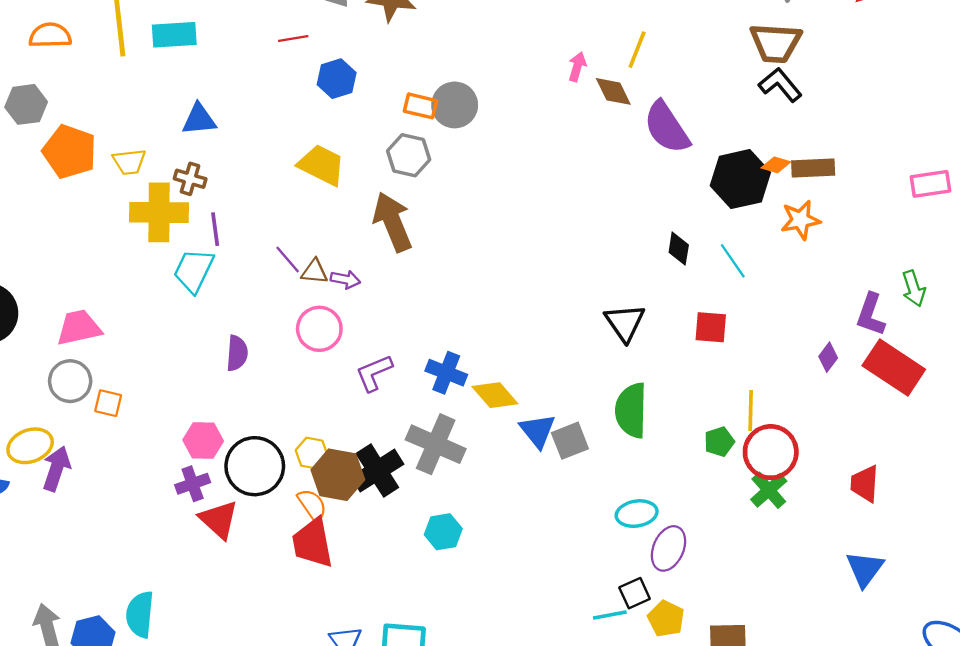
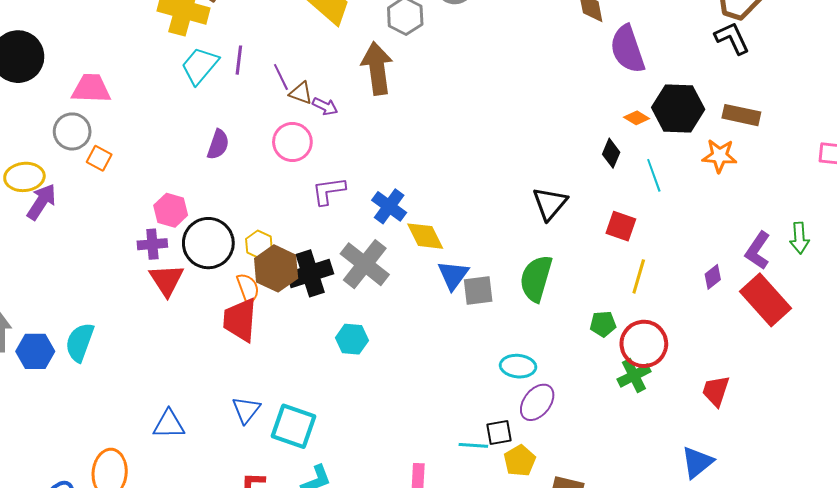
orange diamond: (776, 165) -> (637, 118), moved
purple line: (215, 229) -> (239, 60), moved
yellow line: (751, 410) -> (639, 276), moved

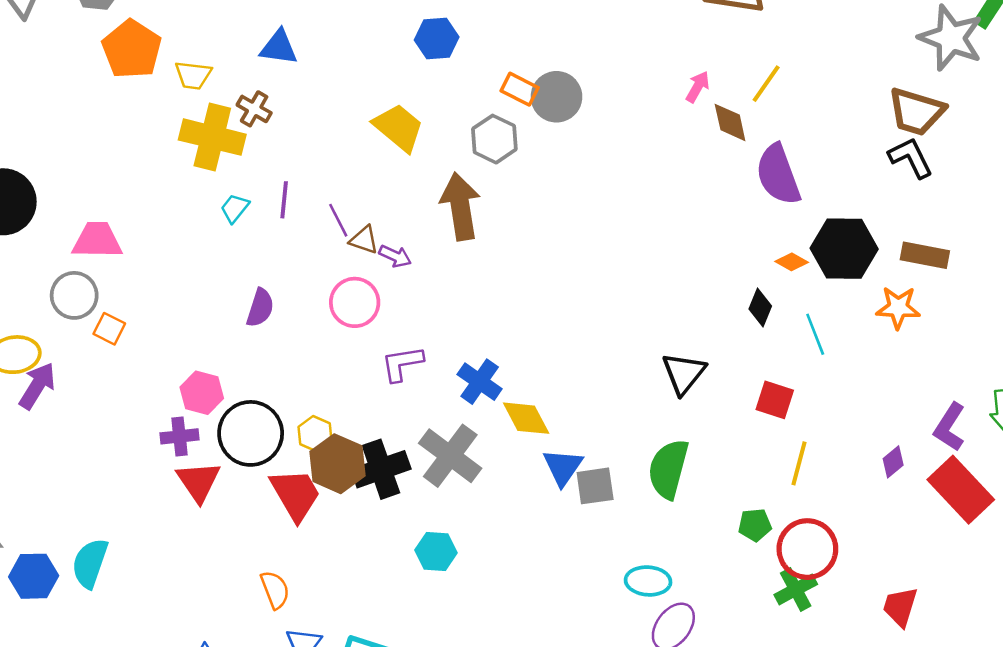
cyan trapezoid: (200, 66) -> (235, 208), size x0.6
orange semicircle: (248, 288) -> (275, 590), moved
red trapezoid: (240, 320) -> (296, 494), moved, turned 147

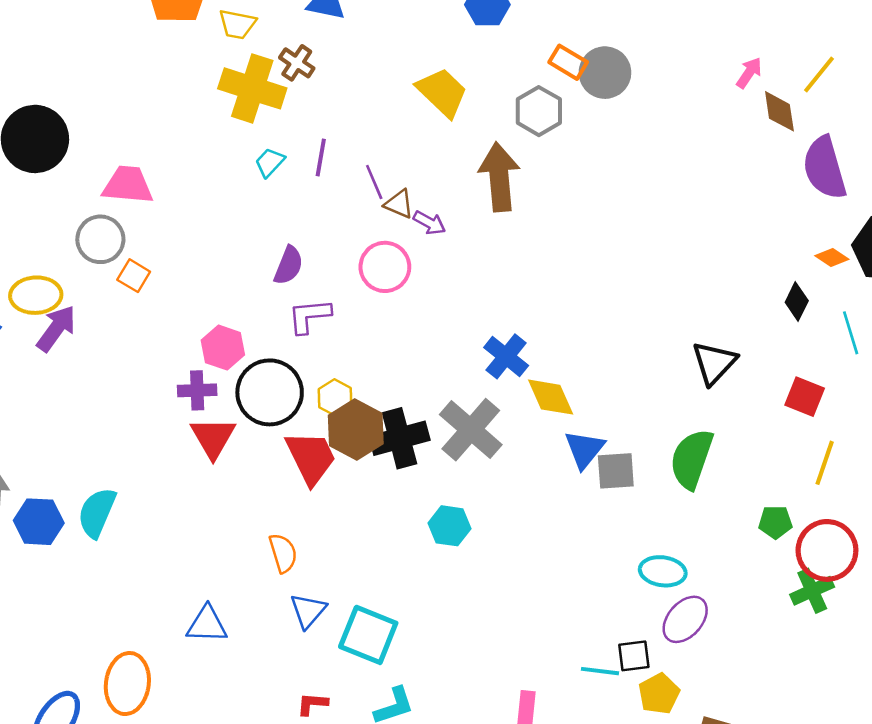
purple L-shape: (402, 364) -> (309, 316), moved

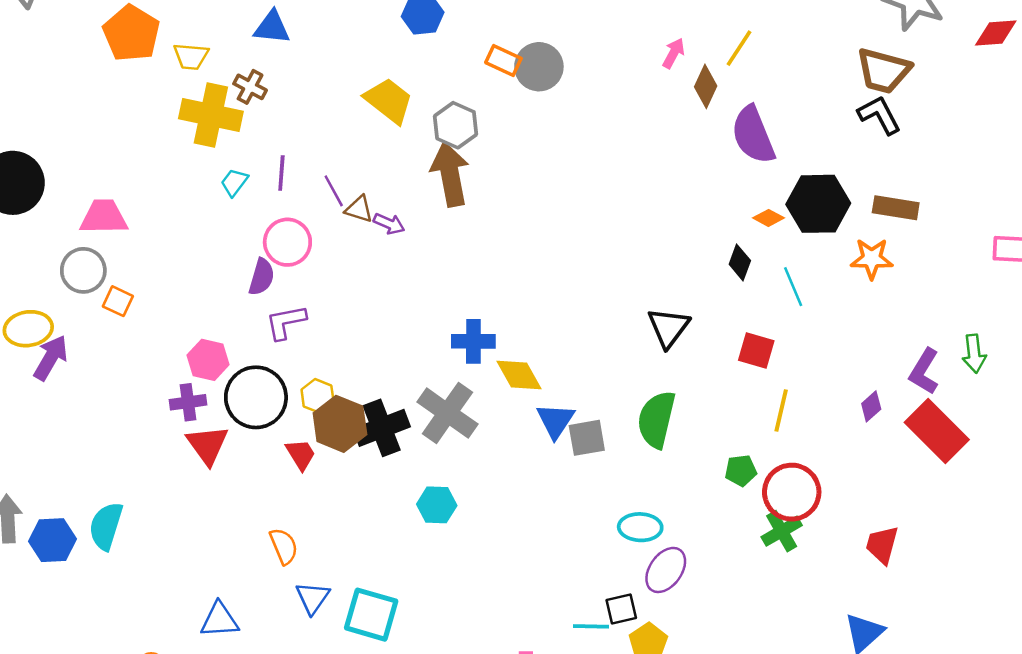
gray hexagon: (539, 111) -> (456, 125), moved
brown diamond: (779, 111) -> (706, 86), turned 39
pink circle: (385, 267) -> (287, 242), moved
blue cross: (506, 356) -> (473, 341), turned -33
red trapezoid: (311, 458) -> (301, 454), size x0.6

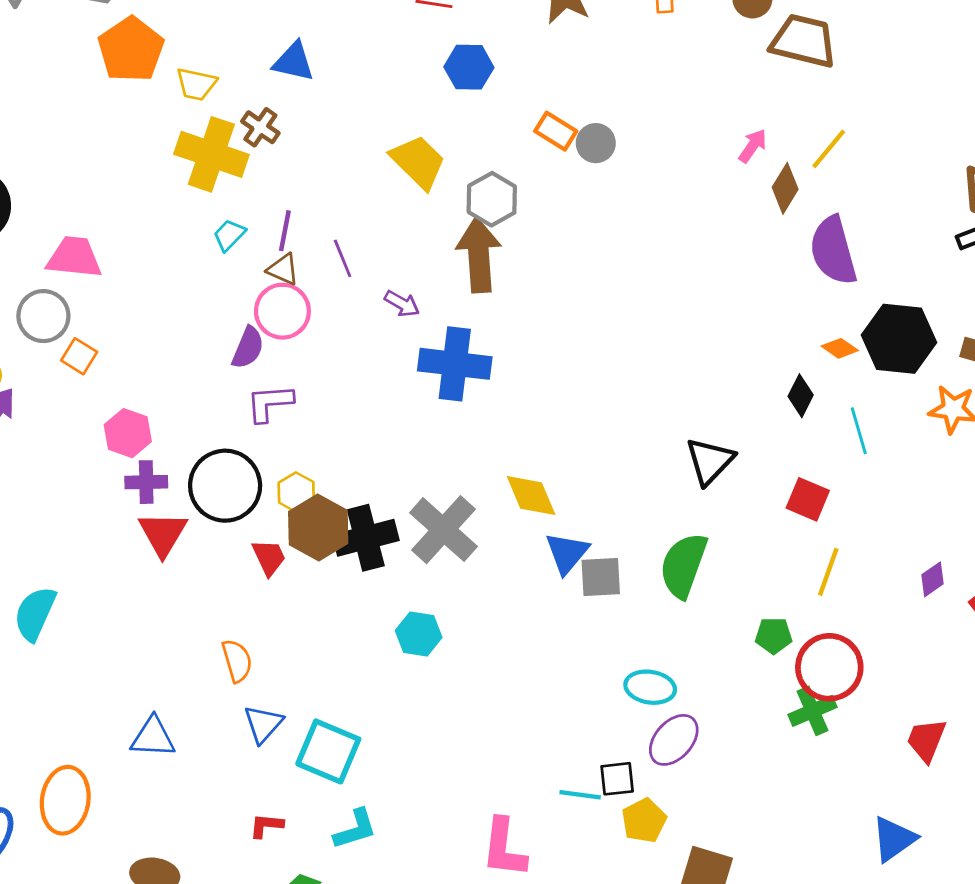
gray circle: (539, 67) -> (596, 143), size x0.7
brown triangle: (359, 209) -> (283, 269), moved
blue cross: (473, 341) -> (455, 364), moved, size x1.4
pink hexagon: (208, 360) -> (128, 433), moved

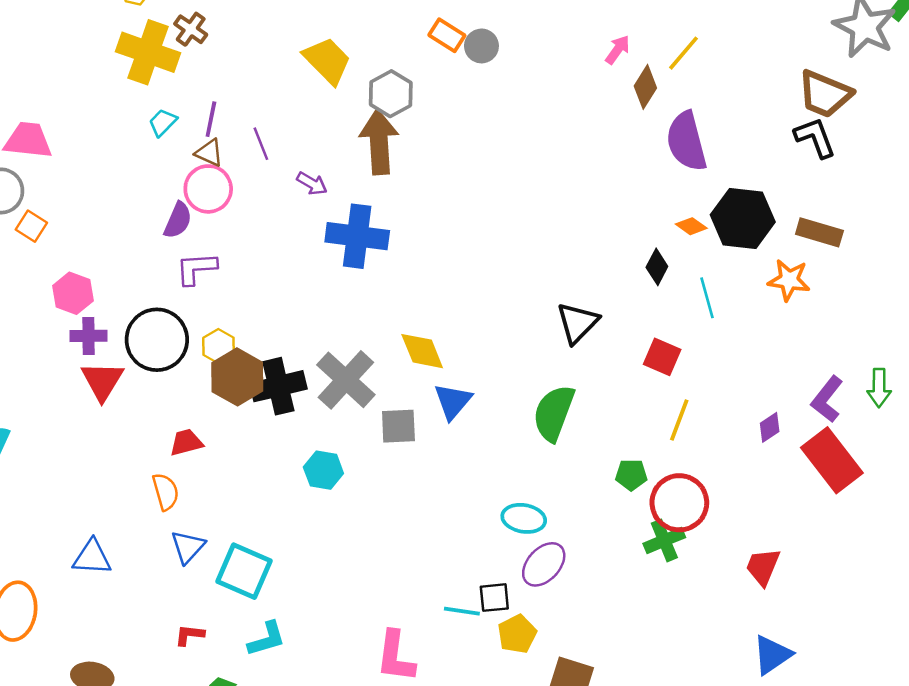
red trapezoid: (269, 557) -> (186, 442), moved, turned -80
gray square: (601, 577) -> (398, 426), moved
blue triangle: (894, 839) -> (772, 655), moved

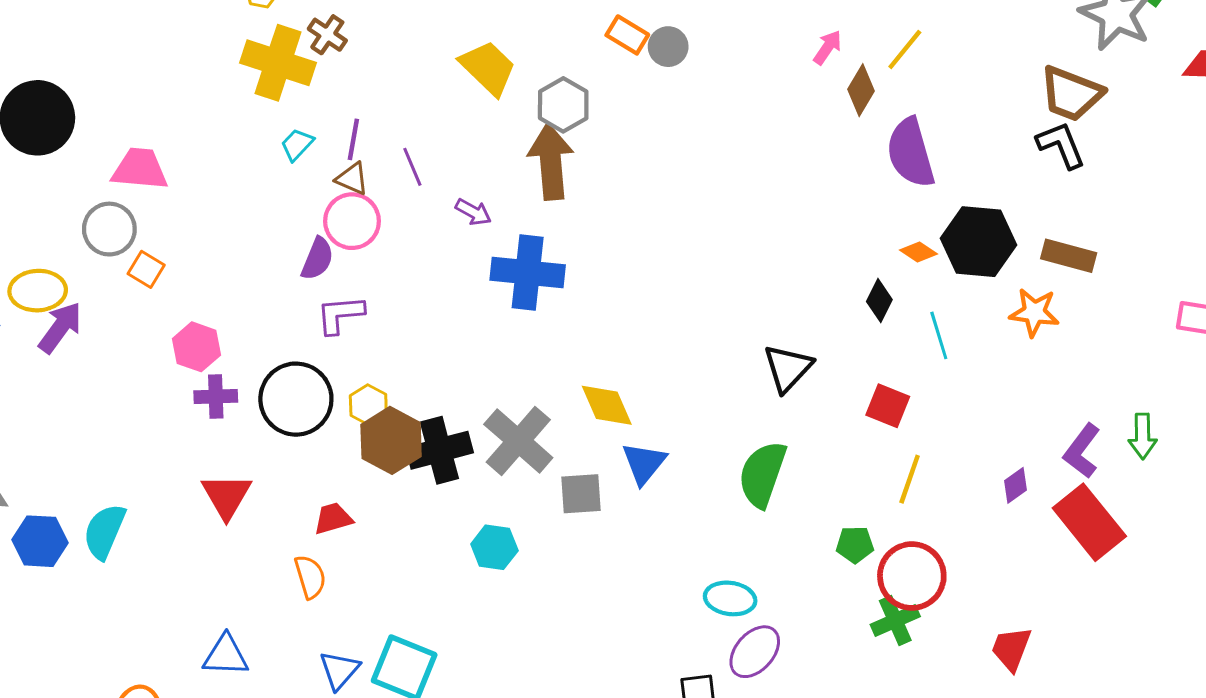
red triangle: (102, 381) -> (227, 496), moved
blue triangle: (188, 547) -> (339, 670), moved

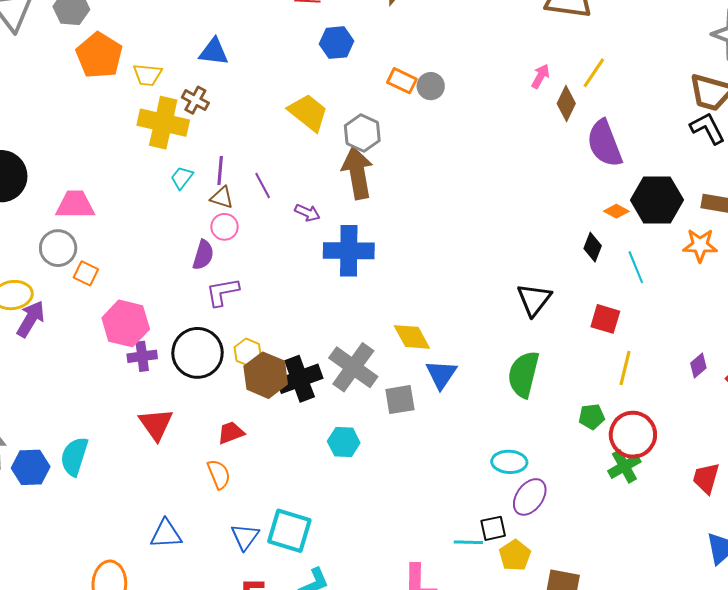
pink circle: (352, 221) -> (225, 227), size x0.7
pink hexagon: (197, 347) -> (126, 323), size x1.4

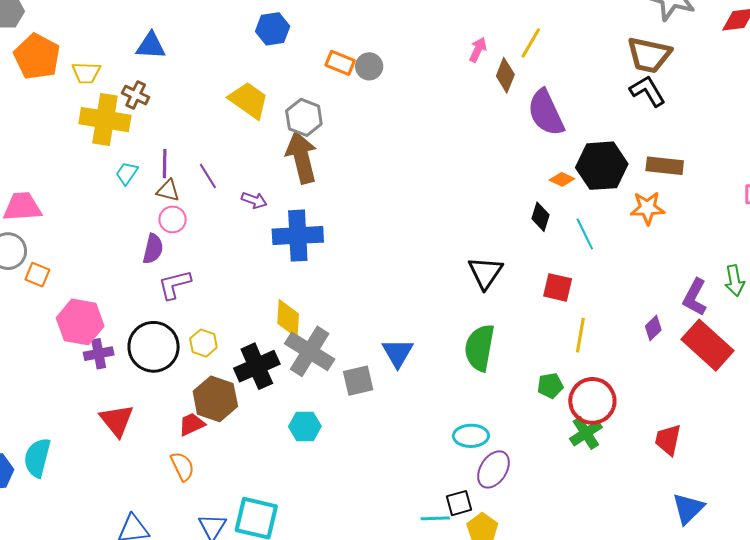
yellow diamond: (412, 337) -> (288, 319), moved, turned 36
brown hexagon: (266, 375) -> (215, 399), moved

